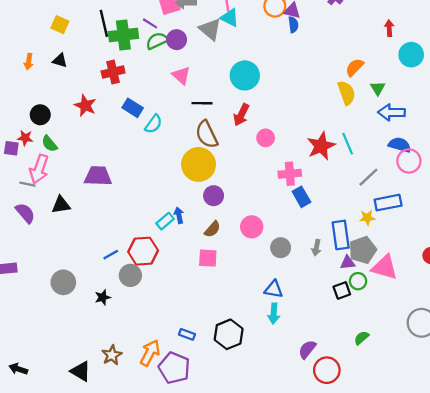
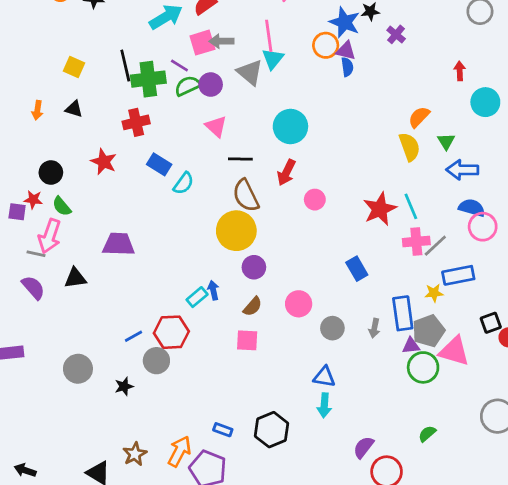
cyan triangle: (230, 18) -> (273, 59), turned 42
pink cross: (290, 174) -> (416, 242), moved
green circle: (358, 281) -> (423, 367), size x1.5
black square: (342, 290) -> (491, 323), moved

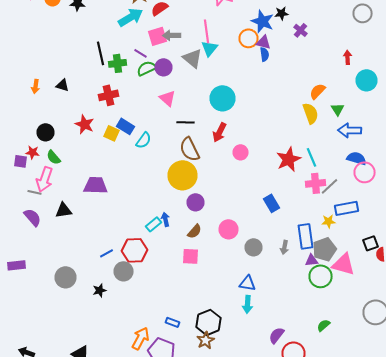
yellow square: (74, 67) -> (112, 133), moved
green cross: (148, 79) -> (118, 63), size x0.7
brown star: (135, 454) -> (206, 340), moved

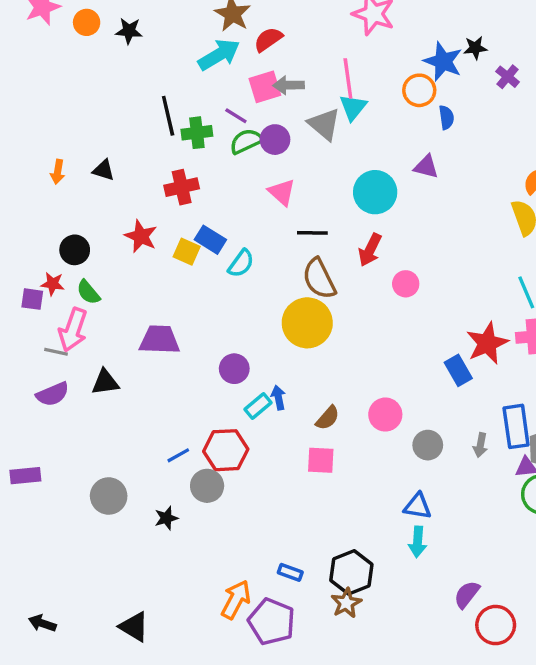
purple triangle: (264, 42) -> (426, 167), moved
red star: (288, 159) -> (487, 343), moved
purple circle: (196, 202) -> (234, 369), moved
purple semicircle: (32, 217) -> (53, 394), turned 108

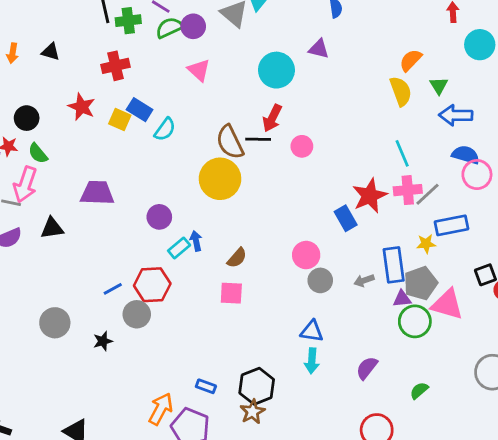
black line: (312, 233) -> (258, 139), moved
pink circle: (385, 415) -> (306, 255), moved
gray arrow: (480, 445) -> (364, 280), turned 60
purple semicircle: (467, 594) -> (367, 368), moved

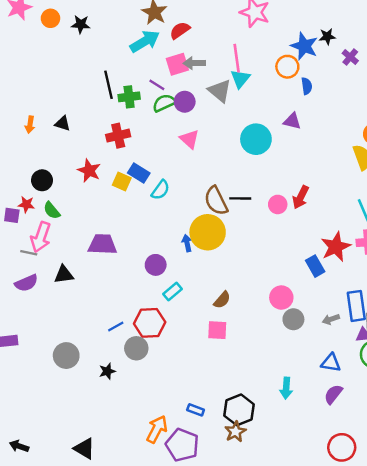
red arrow: (272, 118) -> (301, 197), moved
blue arrow: (196, 241) -> (187, 243), moved
blue triangle: (312, 331) -> (331, 363), moved

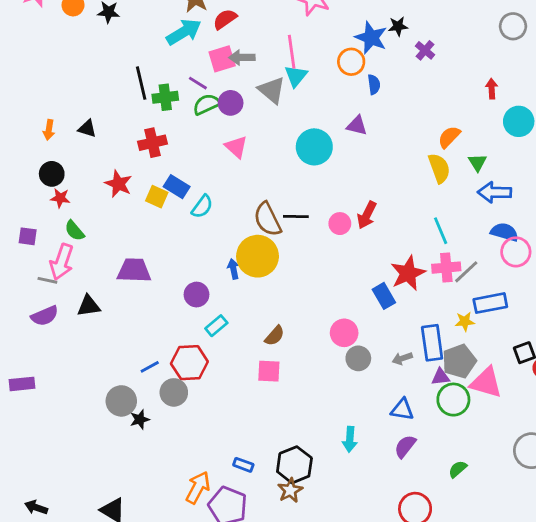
black circle: (42, 180) -> (52, 174), moved
red star: (26, 204) -> (60, 198), moved
gray circle: (66, 356) -> (121, 401), moved

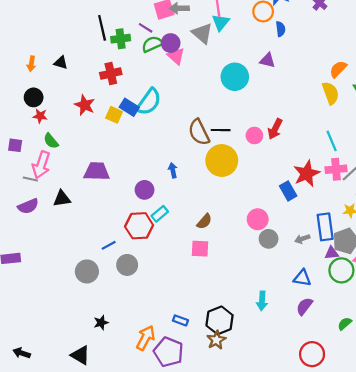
pink triangle: (236, 147) -> (176, 56), moved
cyan semicircle: (202, 207) -> (149, 102), moved, size x1.5
yellow circle: (258, 256) -> (222, 161), moved
red hexagon: (189, 363) -> (139, 226), moved
black star: (140, 419) -> (101, 323), moved

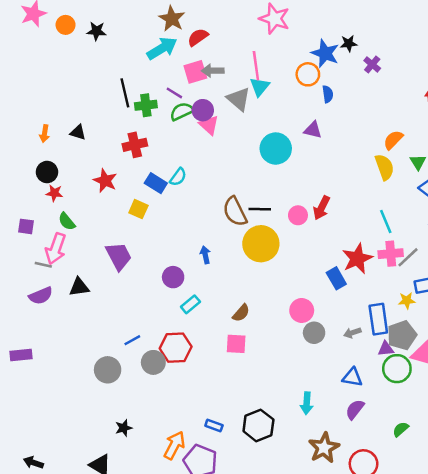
cyan semicircle: (149, 102) -> (178, 177), size x0.6
yellow square: (114, 115) -> (138, 209), moved
purple trapezoid: (97, 171) -> (119, 256), turned 60
red hexagon: (139, 226) -> (176, 348), moved
brown star: (216, 340) -> (324, 448), moved, size x1.4

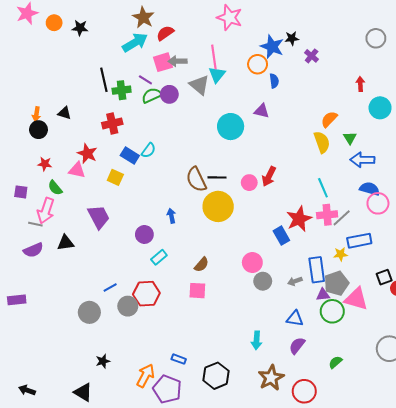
pink triangle: (209, 125) -> (77, 170), moved, turned -30
black circle: (47, 172) -> (38, 130), moved
black hexagon: (258, 425) -> (216, 376), moved

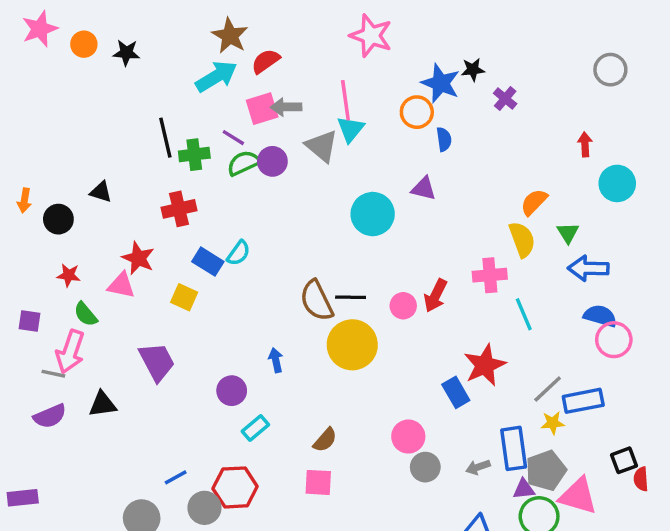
orange arrow: (36, 114) -> (24, 200), moved
pink cross: (327, 215) -> (490, 275), moved
gray line: (342, 218) -> (548, 389), moved

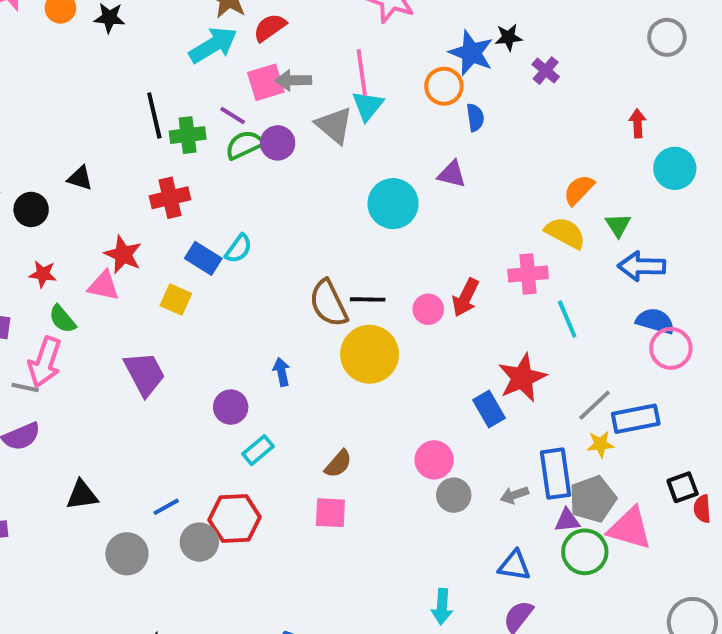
yellow semicircle: (522, 239) -> (565, 233), turned -42
black triangle: (103, 404) -> (82, 495), moved

